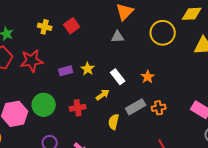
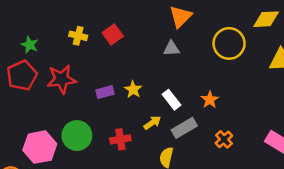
gray rectangle: (136, 107) -> (184, 128), moved
orange cross: (159, 108) -> (224, 139), turned -32

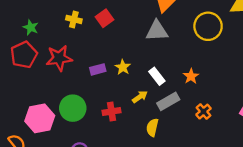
gray triangle: (171, 49) -> (157, 31), size x1.5

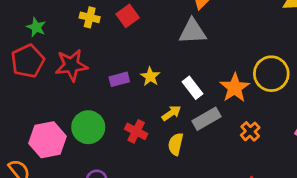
yellow circle: (208, 26) -> (271, 74), moved
orange star: (191, 76) -> (235, 88), size x1.5
red cross: (111, 112) -> (136, 131), turned 36
yellow semicircle: (152, 127) -> (176, 144), moved

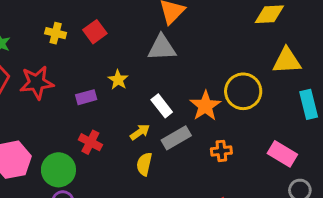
yellow star: (150, 76) -> (118, 80), moved
green circle: (88, 127) -> (58, 170), moved
red cross: (136, 131) -> (90, 142), moved
orange cross: (250, 131) -> (221, 151), turned 36

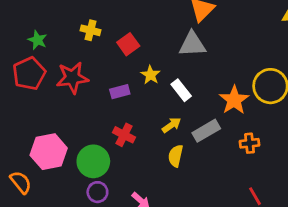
red square: (95, 32) -> (128, 44), moved
white rectangle: (162, 106) -> (181, 90), moved

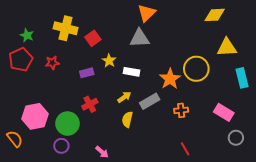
yellow cross: (90, 30) -> (65, 28), size x1.6
red star: (72, 78) -> (52, 63), size x0.6
white rectangle: (181, 90) -> (131, 72), turned -42
red cross: (124, 135) -> (90, 104), turned 35
purple circle: (97, 192) -> (61, 146), moved

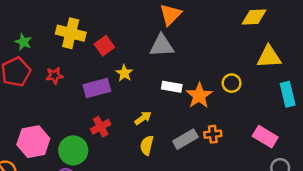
yellow circle: (196, 69) -> (232, 83), size x0.6
white rectangle: (131, 72) -> (172, 87), moved
purple rectangle: (87, 73) -> (97, 88), size x1.5
gray rectangle: (150, 101) -> (185, 139), moved

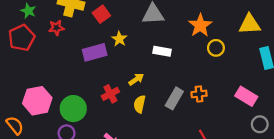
red star: (55, 76) -> (56, 28), moved
orange star: (199, 96) -> (200, 25), moved
red cross: (101, 127) -> (110, 94), moved
gray rectangle: (185, 139) -> (174, 98), turned -30

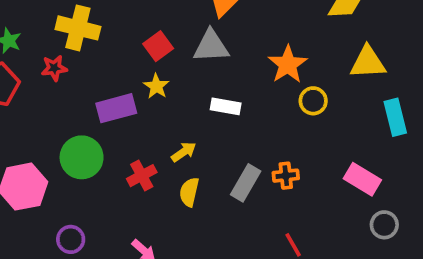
red square: (101, 14) -> (158, 46), moved
green circle: (73, 109) -> (82, 157), moved

